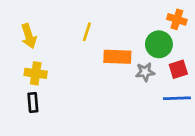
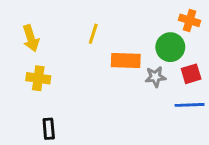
black rectangle: (33, 102) -> (49, 129), moved

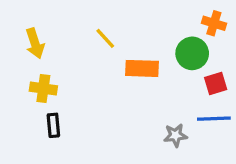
yellow line: (93, 34) -> (105, 38), turned -60
gray star: (155, 77) -> (175, 135), moved
black rectangle: (49, 129) -> (53, 125), moved

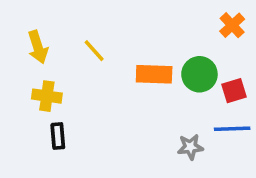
orange cross: (214, 23) -> (232, 25), turned 30
yellow line: (105, 38) -> (94, 51), moved
green circle: (192, 53) -> (199, 74), moved

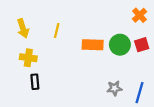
yellow line: (94, 51) -> (57, 30), turned 56
red square: (234, 91) -> (142, 45), moved
blue line: (232, 129) -> (140, 93), moved, turned -72

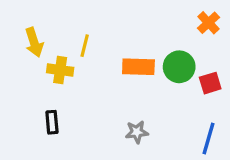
red square: (142, 45) -> (210, 83), moved
yellow cross: (28, 58) -> (60, 70), moved
gray star: (114, 88) -> (137, 132), moved

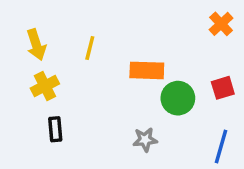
green circle: (179, 67) -> (178, 98), moved
yellow cross: (60, 70) -> (45, 86), moved, turned -35

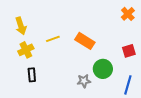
yellow line: (90, 48) -> (53, 39), moved, turned 56
orange rectangle: (147, 70) -> (85, 41), turned 30
green circle: (178, 98) -> (103, 69), moved

